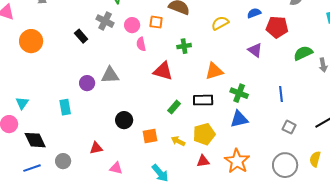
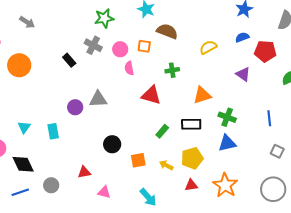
cyan triangle: (22, 103) -> (24, 127), moved

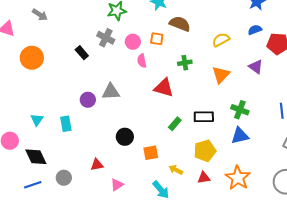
orange triangle: (202, 95) -> (221, 75), moved, turned -30
yellow arrow: (166, 165) -> (176, 170), moved
pink triangle: (104, 192) -> (117, 185), turned -48

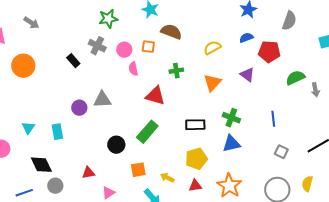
green rectangle: (175, 124) -> (147, 132), moved, size x1.6
orange square: (151, 153) -> (138, 170), moved
black diamond: (36, 157) -> (41, 165), moved

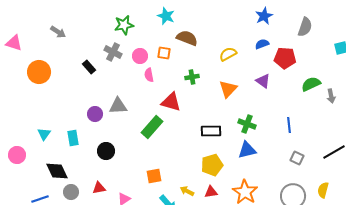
gray arrow: (31, 23) -> (58, 32), moved
green rectangle: (147, 132) -> (152, 127), moved
black circle: (116, 145) -> (106, 151), moved
red triangle: (88, 173) -> (99, 188), moved
yellow arrow: (167, 178) -> (187, 191), moved

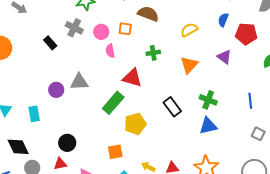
blue semicircle: (262, 44) -> (223, 20), turned -48
black rectangle: (211, 131) -> (172, 107), turned 54
black circle: (106, 151) -> (67, 143), moved
yellow pentagon: (212, 165) -> (135, 124), moved

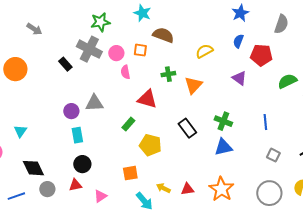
gray cross: (74, 28) -> (89, 49), size x1.4
orange triangle: (189, 65) -> (193, 85), moved
green rectangle: (113, 103) -> (128, 124), size x0.6
cyan rectangle: (34, 114) -> (77, 135), moved
yellow pentagon: (135, 124) -> (150, 145), turned 30

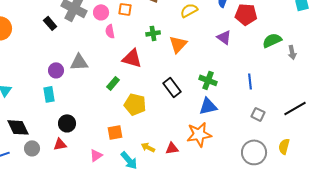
cyan rectangle: (77, 135) -> (49, 94), moved
orange star: (221, 189) -> (199, 134), moved, turned 30
pink triangle: (100, 196) -> (96, 155), moved

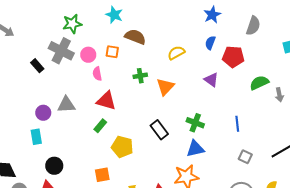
red triangle: (132, 58) -> (106, 101), moved

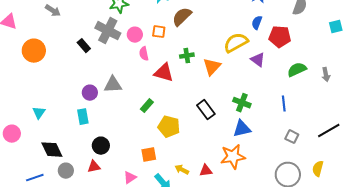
brown semicircle: (135, 37) -> (182, 17), turned -65
yellow semicircle: (176, 53) -> (236, 43), moved, size x1.4
green semicircle: (259, 83) -> (297, 70), moved
red triangle: (106, 101) -> (164, 73), moved

